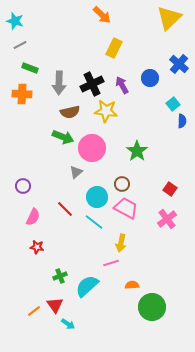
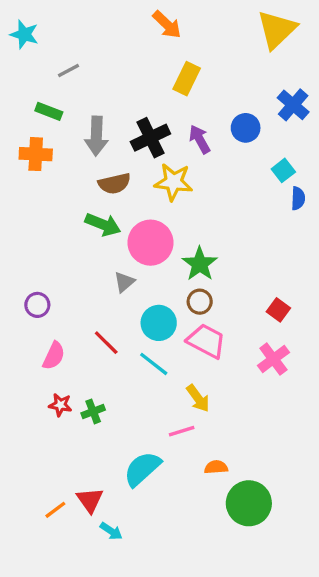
gray line: (20, 45) -> (69, 70), moved
green star: (137, 151) -> (200, 264), moved
yellow arrow: (121, 243) -> (198, 398), turned -48
green cross: (60, 276) -> (93, 411), moved

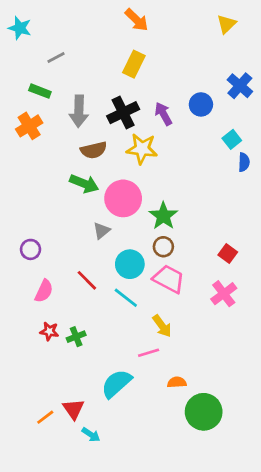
yellow triangle: (277, 29) -> (226, 24), size x0.6
yellow rectangle: (187, 79) -> (134, 64), moved
orange cross: (36, 154) -> (29, 126), turned -35

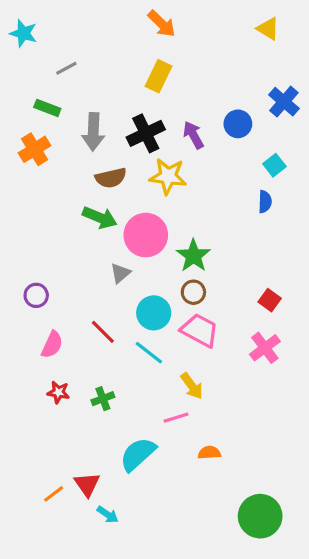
yellow triangle: (226, 24) -> (268, 29), turned -45
blue semicircle: (244, 162) -> (265, 202), moved
green cross: (76, 337) -> (103, 399), moved
green circle: (204, 412) -> (260, 516), moved

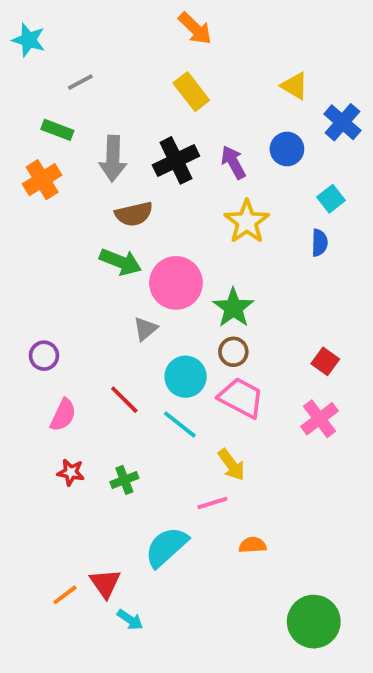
yellow triangle: (268, 29) -> (295, 86), moved
yellow rectangle: (158, 76) -> (191, 92), turned -64
yellow star: (168, 176) -> (247, 222), moved, turned 30

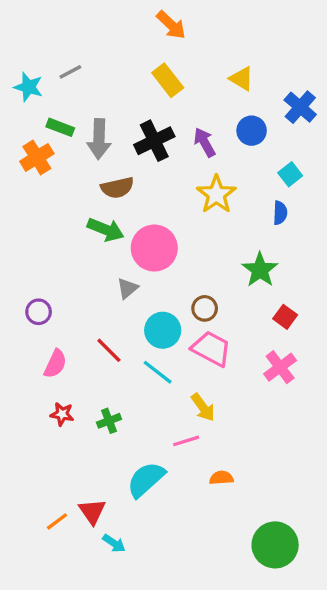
cyan star: (29, 40) -> (28, 87), moved
yellow triangle: (295, 86) -> (241, 79), moved
green rectangle: (57, 130) -> (60, 127), moved
green star: (233, 308) -> (260, 270), moved

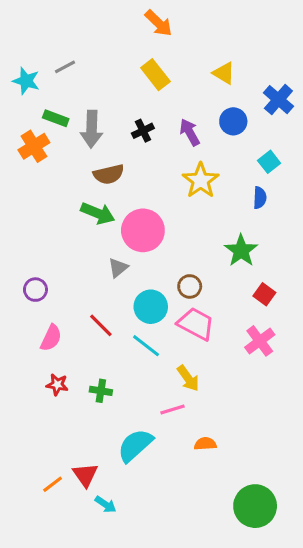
black cross: (154, 141) -> (143, 131), size x0.6
green cross: (109, 421) -> (101, 391), turned 30

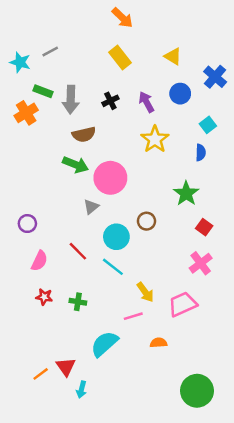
pink trapezoid: (196, 324) -> (183, 304), moved, turned -52
cyan arrow: (106, 505) -> (82, 390), turned 70

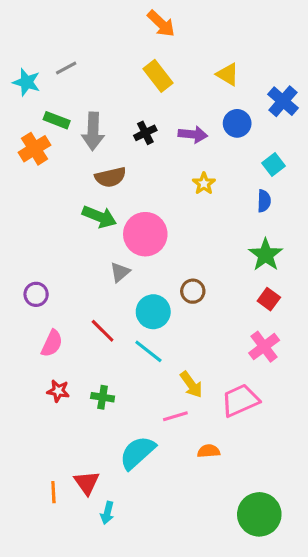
purple arrow: (146, 102) -> (193, 134), turned 125
yellow star: (155, 139) -> (204, 184), size x0.6
green star: (186, 193) -> (266, 255), moved
orange line: (41, 374) -> (53, 492), turned -56

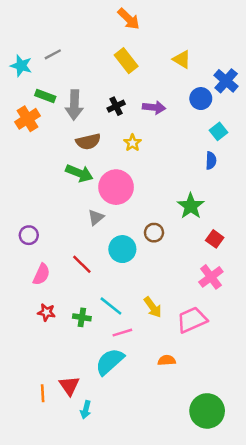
blue circle: (237, 123) -> (201, 99), moved
yellow star: (204, 184) -> (132, 143), moved
green star: (266, 255) -> (191, 206), moved
cyan line: (148, 351) -> (111, 306), moved
pink line: (175, 416) -> (122, 333), moved

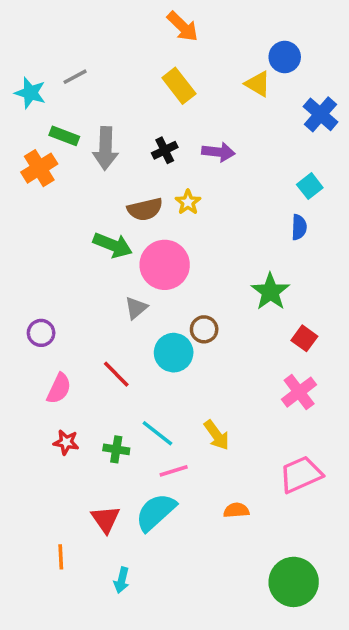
blue circle: (201, 99) -> (285, 57), moved
brown semicircle: (88, 142) -> (145, 209), moved
brown circle: (154, 233) -> (204, 329), moved
pink trapezoid: (192, 320) -> (301, 474), moved
red triangle: (69, 386) -> (106, 519), moved

